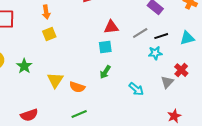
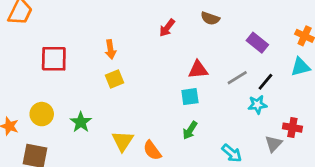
black line: (161, 36) -> (265, 82), turned -32
cyan triangle: (187, 38) -> (300, 67), moved
red cross: (181, 70) -> (292, 128), turned -32
orange semicircle: (77, 87) -> (152, 150), turned 35

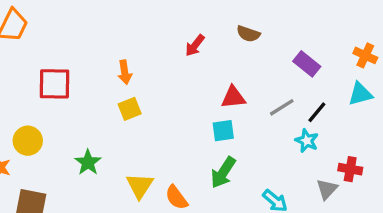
cyan star: (257, 105) -> (307, 141), turned 30
yellow circle: (42, 114) -> (28, 141), moved
green arrow: (190, 130) -> (223, 172), size x1.4

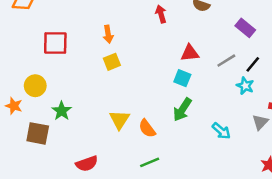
red arrow: (195, 45) -> (161, 14), turned 126
cyan square: (223, 131) -> (182, 78), turned 30
green star: (88, 162) -> (62, 111), moved

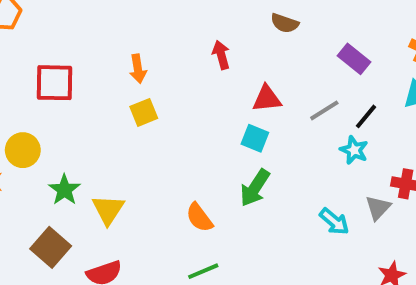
red arrow: (161, 14) -> (221, 55), moved
yellow triangle: (119, 120) -> (108, 210), moved
cyan arrow: (221, 131) -> (334, 222), moved
brown square: (38, 133) -> (51, 247), moved, turned 30

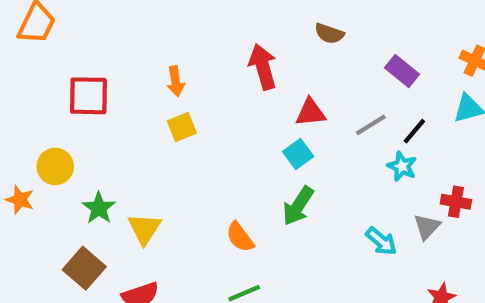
red arrow: (221, 55) -> (263, 67), size x1.5
cyan square: (255, 138) -> (298, 154), turned 32

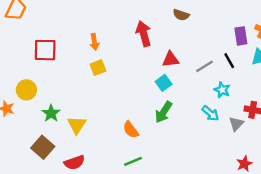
purple rectangle: (402, 71) -> (241, 36), moved, turned 42
black line: (414, 131) -> (229, 61), moved, turned -70
cyan arrow: (381, 241) -> (210, 113), moved

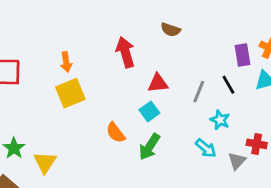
gray line: (205, 66) -> (199, 92), turned -36
yellow square: (98, 68) -> (70, 93), size x1.5
orange semicircle: (131, 130) -> (116, 133), moved

